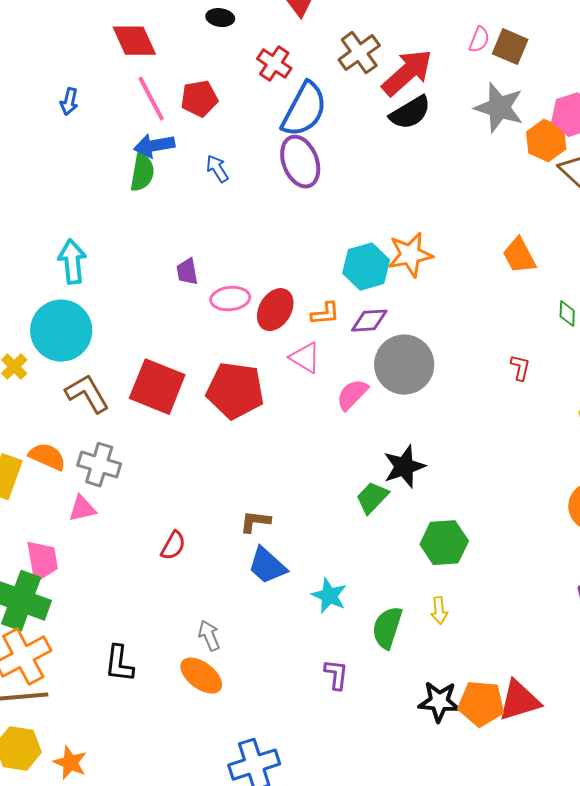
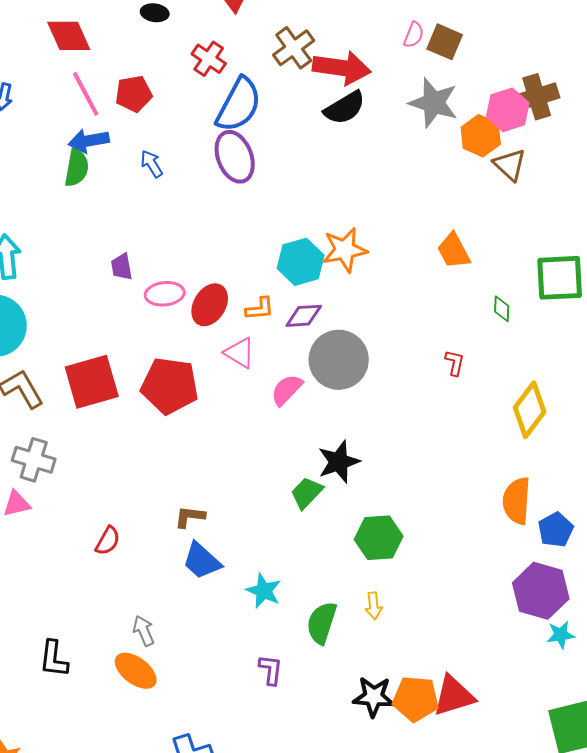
red arrow: (407, 73) -> (342, 68), turned 50
red square: (157, 387) -> (92, 382), turned -38

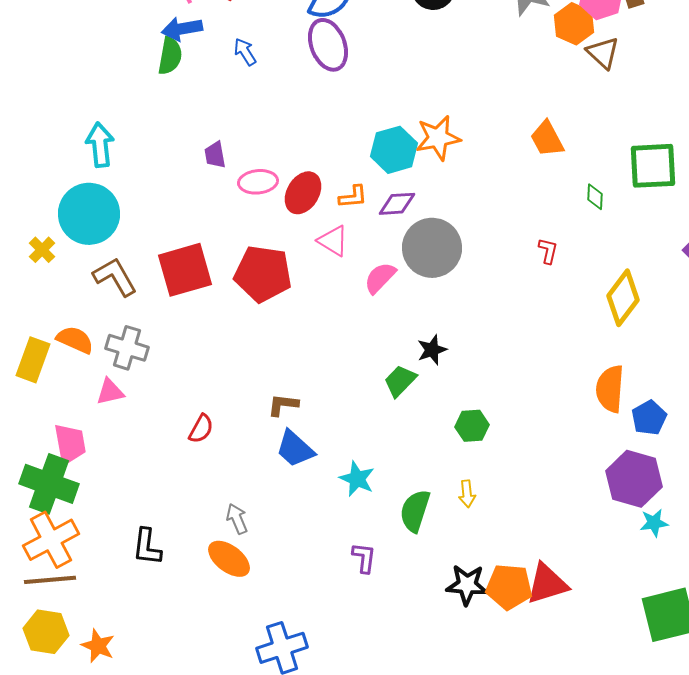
black star: (339, 462) -> (432, 350), size x0.7
green hexagon: (379, 538) -> (472, 426), size x0.7

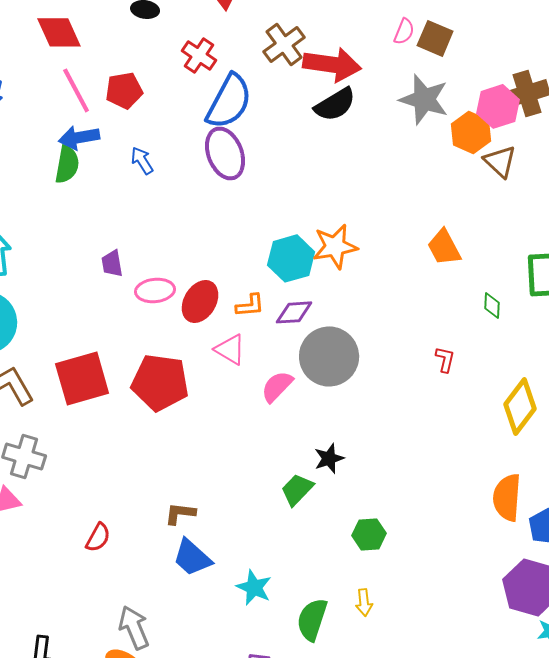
gray arrow: (237, 519) -> (134, 627), size x1.4

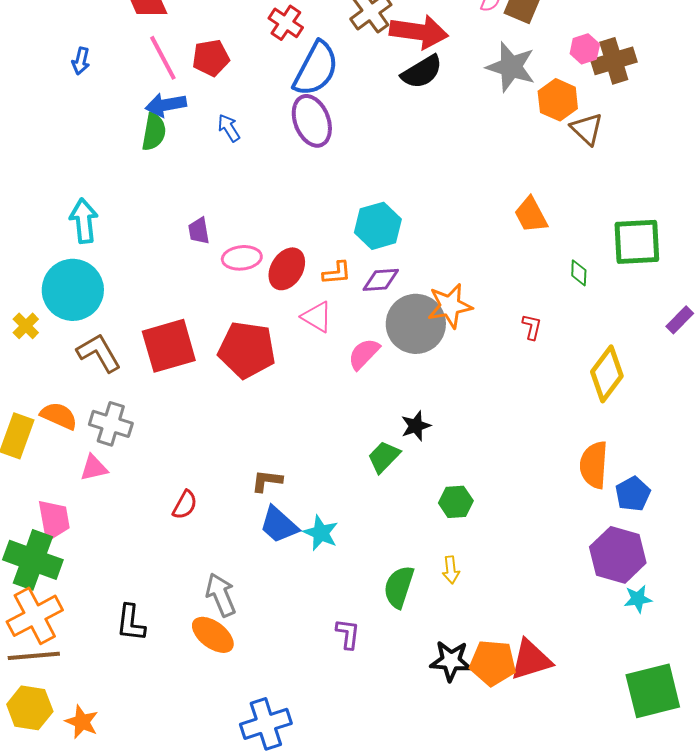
pink hexagon: (498, 106) -> (585, 49), moved, size x0.7
orange star: (335, 246) -> (450, 306), moved
cyan star: (254, 587) -> (321, 533), moved

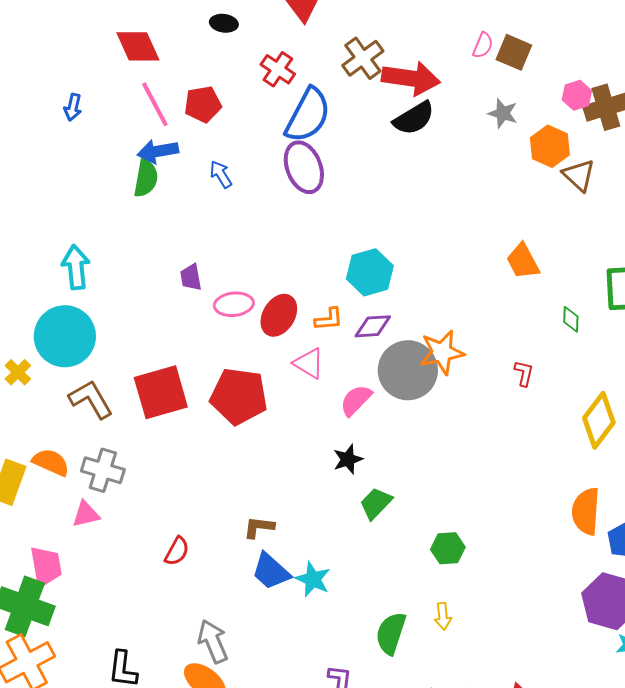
gray star: (511, 67) -> (503, 113), size x0.6
black star: (416, 426) -> (348, 459), moved

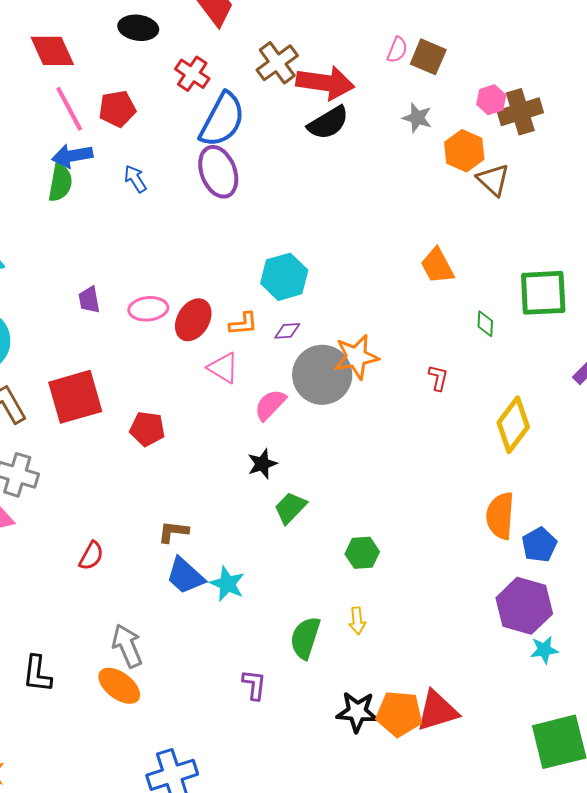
black ellipse: (224, 23) -> (138, 28), size x1.4
purple trapezoid: (191, 277) -> (89, 300), moved
purple diamond: (373, 326) -> (287, 331), size x0.7
red pentagon: (239, 396) -> (147, 429), moved, size x0.6

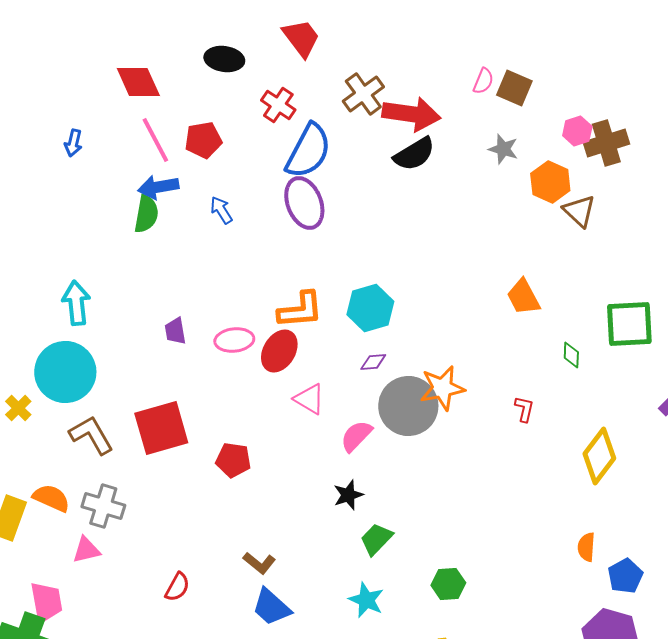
orange L-shape: (243, 324) -> (300, 310), moved, size x1.6
orange semicircle: (500, 516) -> (586, 547), size x0.6
brown L-shape: (173, 532) -> (259, 563), turned -148
cyan star: (227, 584) -> (366, 600), moved

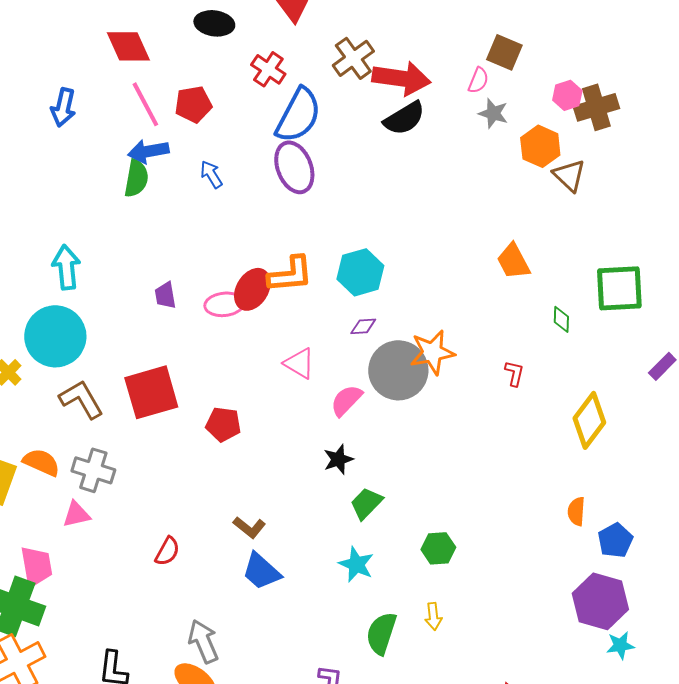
pink semicircle: (483, 81) -> (478, 80), moved
blue arrow: (73, 143) -> (63, 107), size x1.4
red ellipse: (279, 351) -> (252, 289), moved

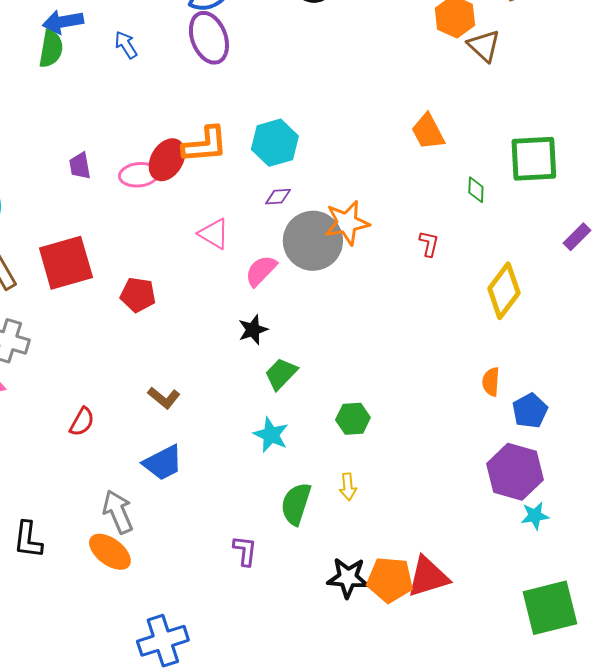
blue trapezoid: (261, 571) -> (163, 463), moved, turned -69

